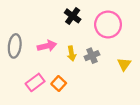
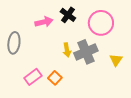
pink arrow: (47, 46) -> (44, 22), moved
gray cross: (92, 56) -> (86, 52), size x1.6

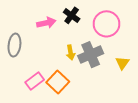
orange square: (55, 78) -> (58, 82), size x1.5

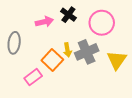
yellow triangle: (122, 63) -> (117, 60), size x1.5
orange square: (58, 82) -> (52, 60), moved

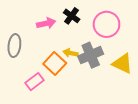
yellow arrow: (67, 50) -> (71, 53), turned 112
yellow triangle: (117, 60) -> (122, 64), turned -40

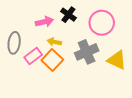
yellow arrow: (71, 53) -> (54, 42), moved
pink rectangle: (35, 82) -> (33, 56), moved

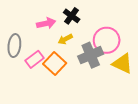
pink circle: (102, 23) -> (107, 40), moved
yellow arrow: (54, 42) -> (65, 39), moved, turned -40

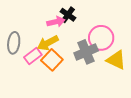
pink arrow: (46, 23) -> (56, 22), moved
yellow arrow: (65, 39) -> (48, 43), moved, size x1.5

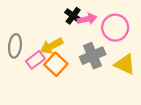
pink arrow: (56, 22) -> (87, 19), moved
pink circle: (101, 38) -> (115, 28), moved

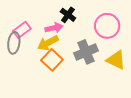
pink arrow: (87, 19) -> (54, 28), moved
pink rectangle: (35, 60) -> (22, 30), moved

